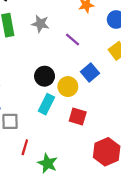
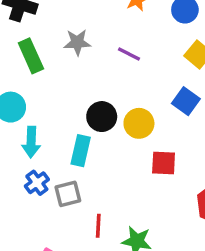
blue square: (90, 73) -> (186, 101), moved
cyan rectangle: (46, 104) -> (81, 151), moved

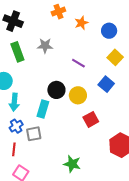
purple line: (129, 54) -> (78, 63), moved
red square: (164, 163) -> (91, 119), turned -35
red line: (98, 226) -> (14, 149), moved

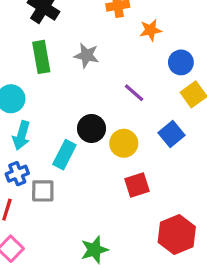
blue circle: (109, 31) -> (181, 62), moved
green star: (72, 164) -> (94, 250), turned 30

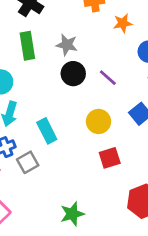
black circle: (91, 128) -> (73, 74), moved
cyan rectangle: (64, 155) -> (47, 131), turned -55
gray square: (43, 191) -> (28, 162), turned -30

